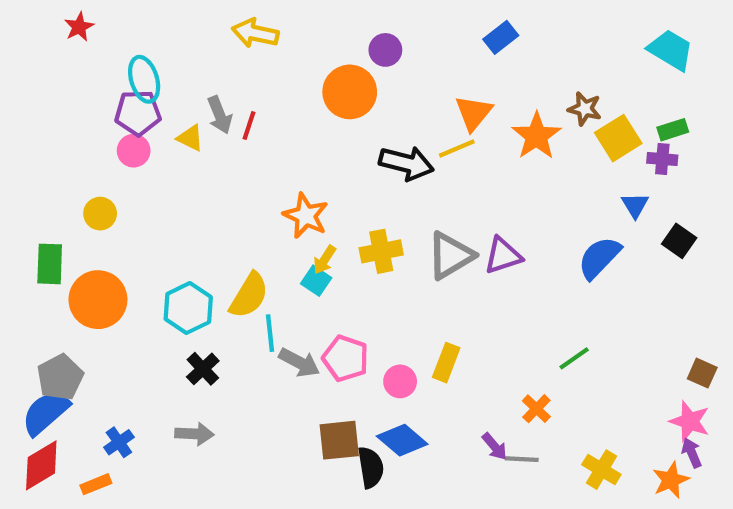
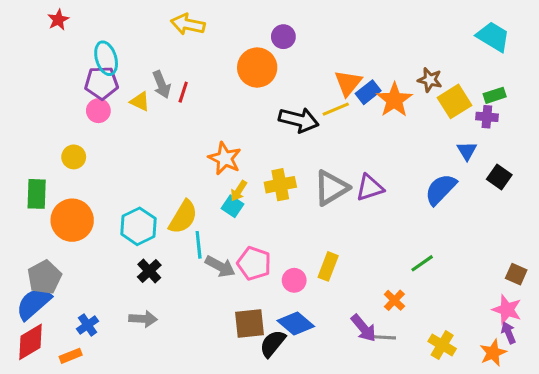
blue rectangle: (501, 37) -> (368, 92), moved
purple arrow: (494, 446) -> (364, 328), size x1.4
black semicircle: (371, 467) -> (273, 343), turned -132

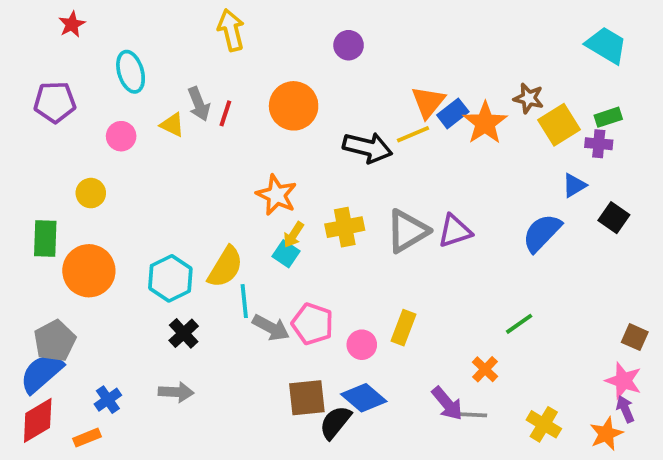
yellow arrow: (188, 24) -> (231, 30), turned 64
orange circle: (257, 68) -> (294, 106), moved
purple pentagon: (101, 83) -> (55, 102), moved
blue triangle: (467, 151) -> (574, 185), turned 30

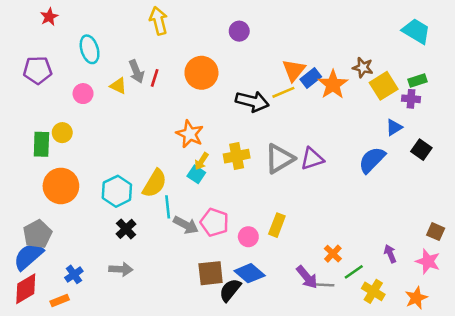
green rectangle: (45, 239) -> (41, 144), moved
green line: (519, 324) -> (354, 272), moved
purple arrow: (625, 409) -> (390, 254), moved

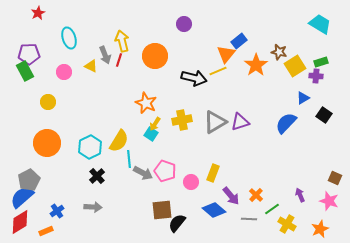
yellow arrow: (159, 21) -> (122, 41), moved
blue rectangle: (311, 78) -> (239, 41), moved
green rectangle: (41, 144) -> (25, 71), moved, turned -30
blue diamond: (250, 273) -> (214, 210), moved
purple arrow: (307, 277) -> (231, 196), moved

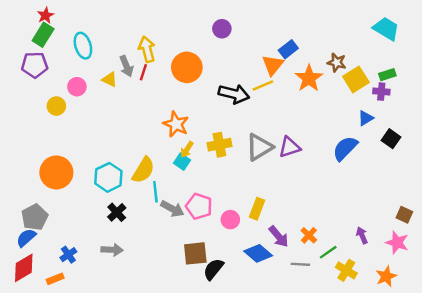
green rectangle: (25, 71) -> (43, 35), moved, turned 60
yellow circle: (48, 102) -> (56, 106), moved
blue semicircle: (22, 197) -> (26, 238), size x0.7

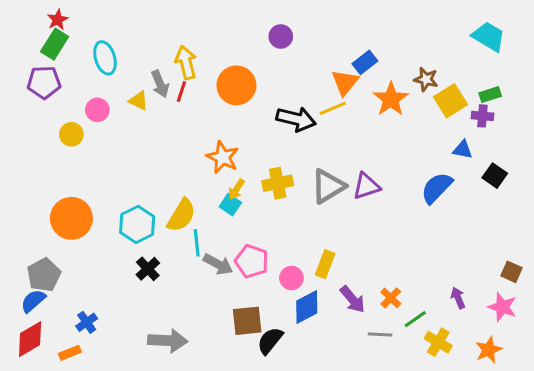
blue triangle: (366, 118) -> (463, 150), turned 42
gray arrow: (112, 250) -> (168, 341), moved, size x1.4
blue diamond: (258, 253) -> (307, 307), moved, turned -68

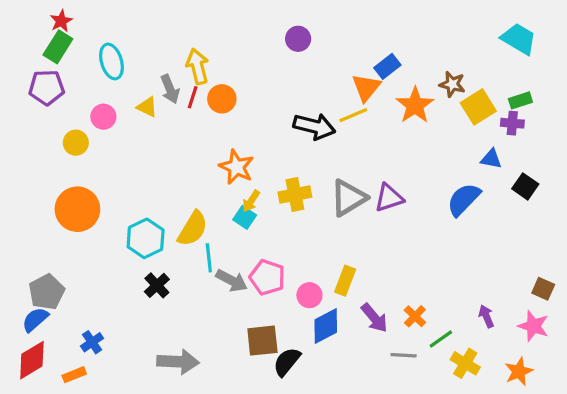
orange circle: (236, 85) -> (222, 99), moved, size x0.7
orange circle: (71, 218) -> (77, 209), moved

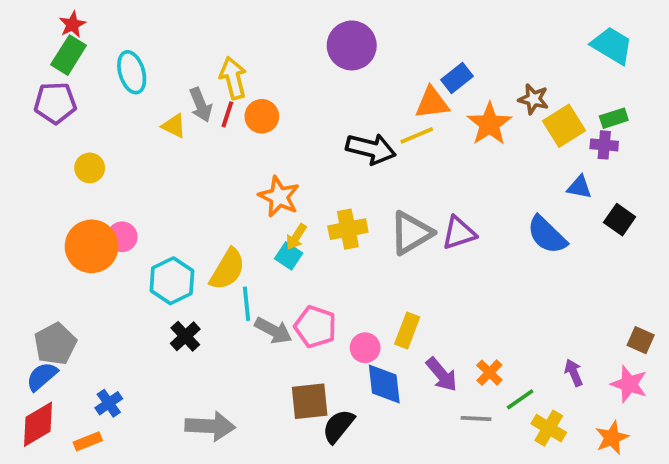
purple circle: (298, 39) -> (352, 45), size x1.6
orange triangle: (366, 87) -> (432, 103), turned 44
pink circle: (103, 117) -> (122, 237), moved
blue semicircle: (464, 199) -> (547, 235), turned -90
blue diamond: (326, 326) -> (384, 384), turned -69

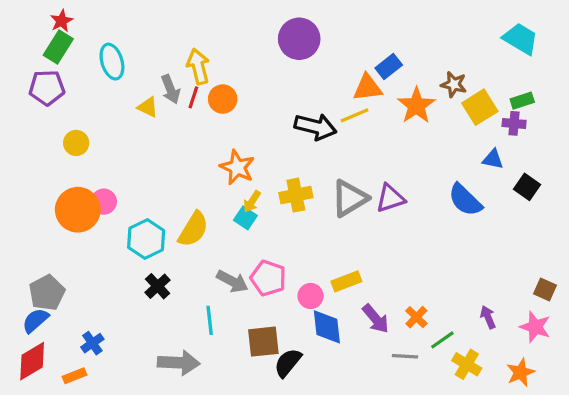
cyan line: (247, 304) -> (210, 320), moved
yellow rectangle: (407, 331) -> (346, 281), turned 48

